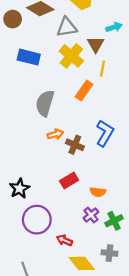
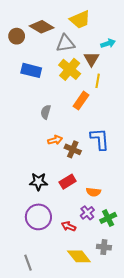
gray semicircle: (45, 103) -> (46, 112), size x0.6
blue L-shape: (105, 133) -> (100, 139), turned -35
black star: (19, 188) -> (38, 182), moved, turned 30
red arrow: (64, 240) -> (69, 226), moved

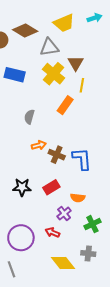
cyan arrow: (108, 43) -> (95, 18), moved
blue L-shape: (100, 139) -> (82, 159), moved
purple cross: (87, 213) -> (64, 214), moved
purple circle: (38, 217) -> (21, 238), moved

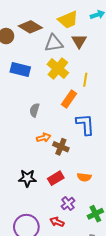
brown triangle: (76, 63) -> (79, 41), moved
blue L-shape: (82, 159) -> (85, 124), moved
orange semicircle: (78, 198) -> (84, 177), moved

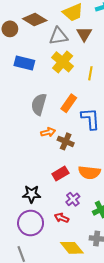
orange rectangle: (69, 99) -> (69, 103), moved
gray semicircle: (34, 110) -> (39, 104), size x1.5
orange semicircle: (84, 177) -> (89, 172), size x1.5
black star: (27, 178) -> (32, 194), moved

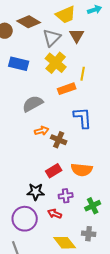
gray triangle: (58, 36) -> (52, 38), turned -36
orange rectangle: (69, 103) -> (67, 89), moved, turned 36
gray semicircle: (39, 104) -> (33, 104), turned 45
black star: (32, 194) -> (36, 192), moved
purple cross: (73, 199) -> (66, 196), turned 32

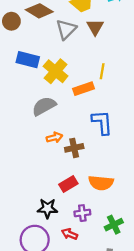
yellow cross: (56, 63) -> (56, 71), moved
brown cross: (59, 140) -> (74, 148), turned -35

